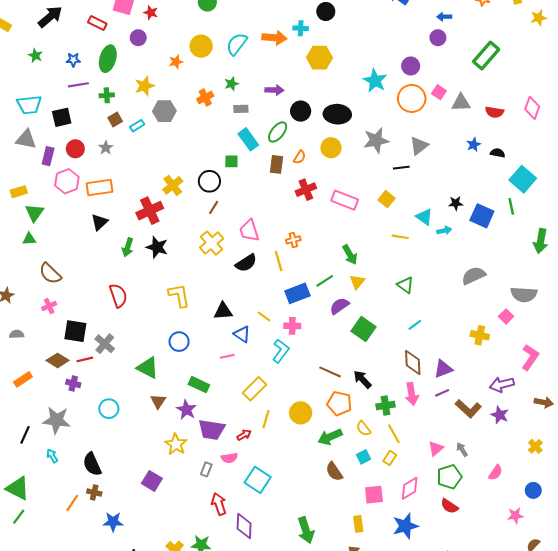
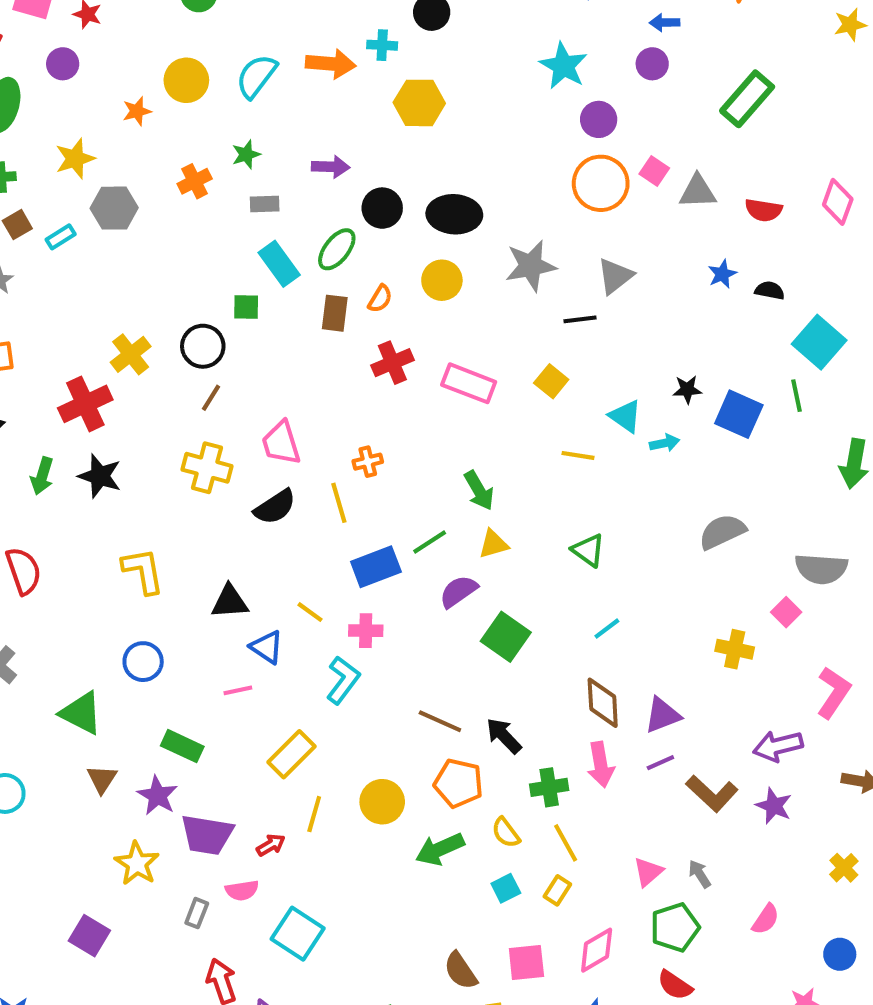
cyan star: (375, 81) -> (564, 66), moved
yellow cross: (212, 243) -> (207, 468), turned -35
yellow triangle: (357, 282) -> (493, 544), turned 35
brown semicircle: (334, 472) -> (460, 971), moved

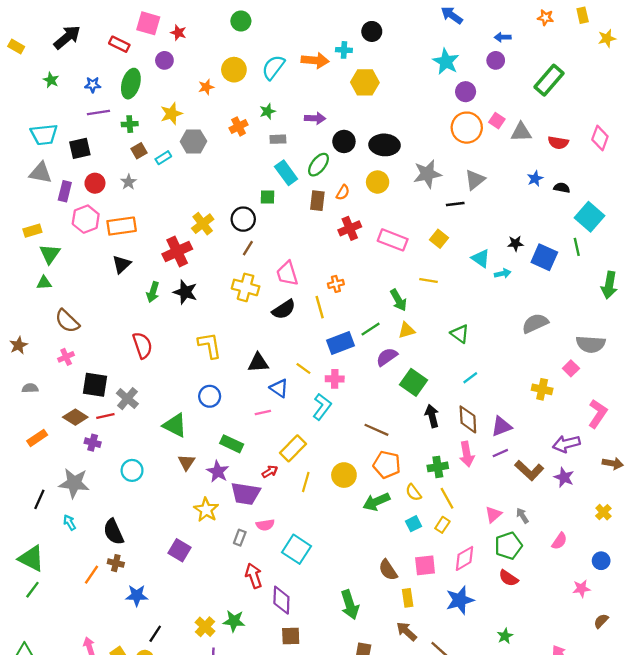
yellow line: (578, 455) -> (429, 280), moved
black arrow: (504, 736) -> (432, 416), moved, turned 30
red arrow: (271, 845) -> (270, 472), moved

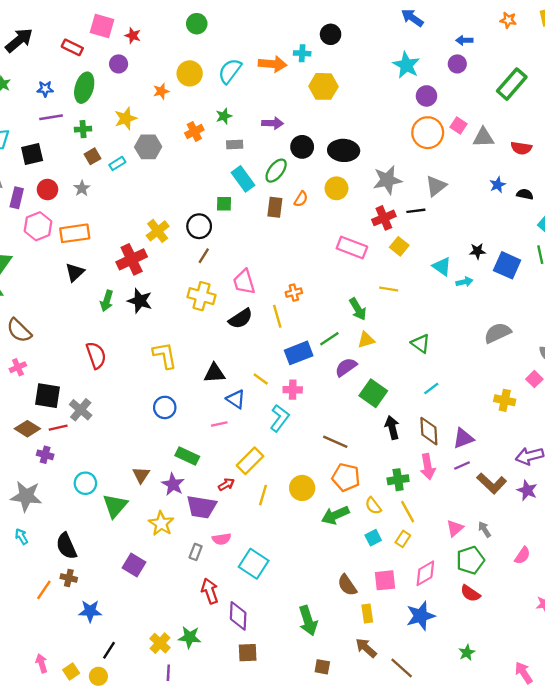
red cross: (350, 228) -> (384, 218), moved
green triangle: (175, 425) -> (115, 506), moved, turned 44

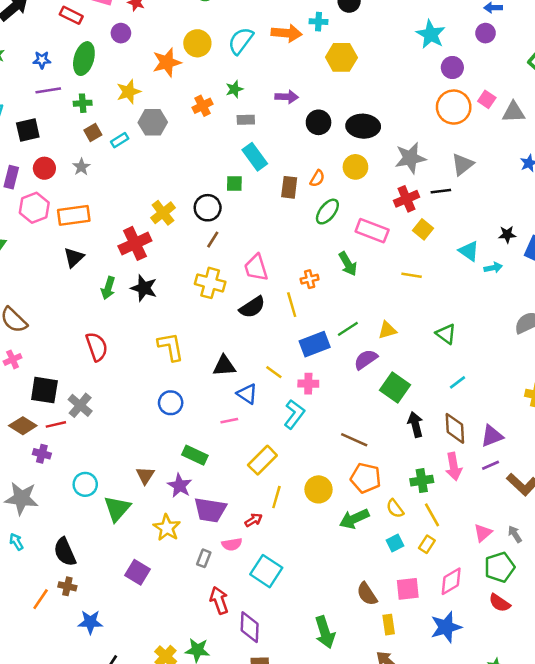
orange star: (161, 91) -> (167, 62), size x1.6
green ellipse: (276, 171) -> (327, 212), moved
green arrow: (358, 309) -> (348, 264), moved
red arrow: (226, 484) -> (253, 520), moved

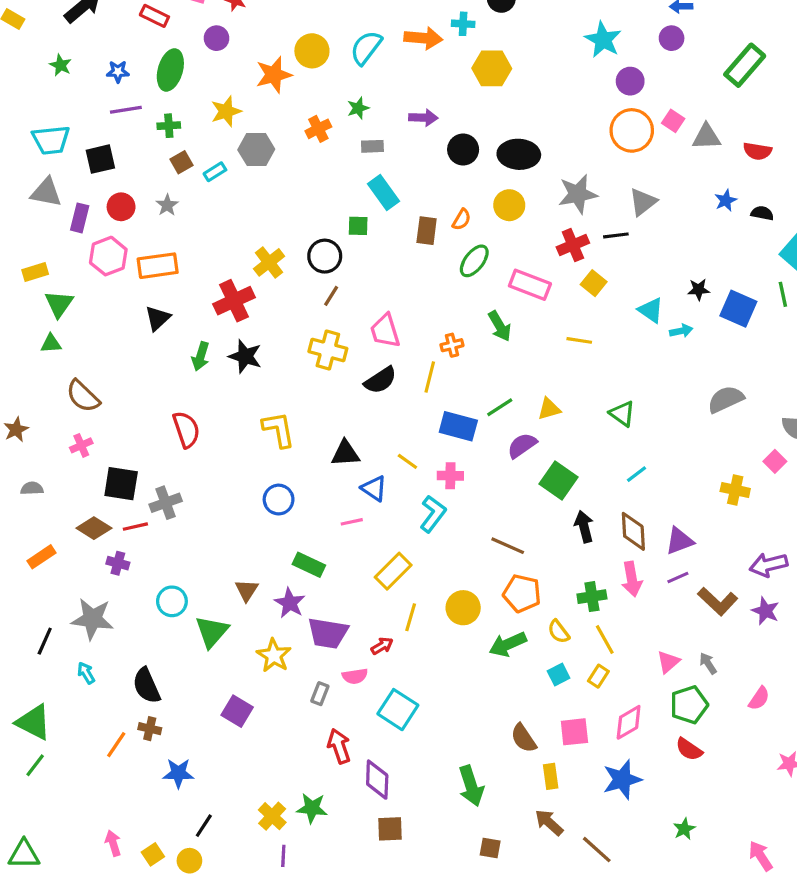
yellow line: (292, 305) -> (430, 377), turned 30
blue rectangle: (315, 344) -> (458, 426), turned 36
gray cross: (80, 405) -> (166, 503), turned 30

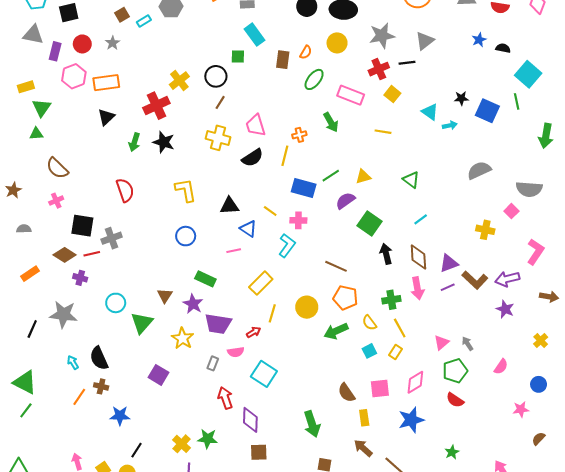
brown L-shape: (718, 601) -> (475, 280), moved
cyan arrow: (86, 673) -> (73, 362), moved

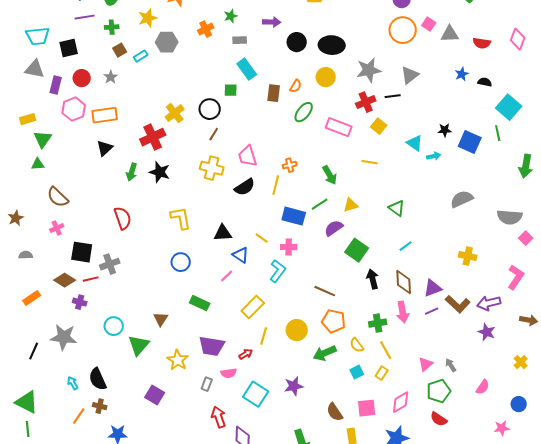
green arrow: (331, 122) -> (330, 175), moved
pink square: (511, 211) -> (526, 238), moved
pink line: (234, 251) -> (227, 276), turned -32
purple star: (193, 304) -> (294, 386), moved, turned 30
green line: (26, 410) -> (28, 429), turned -42

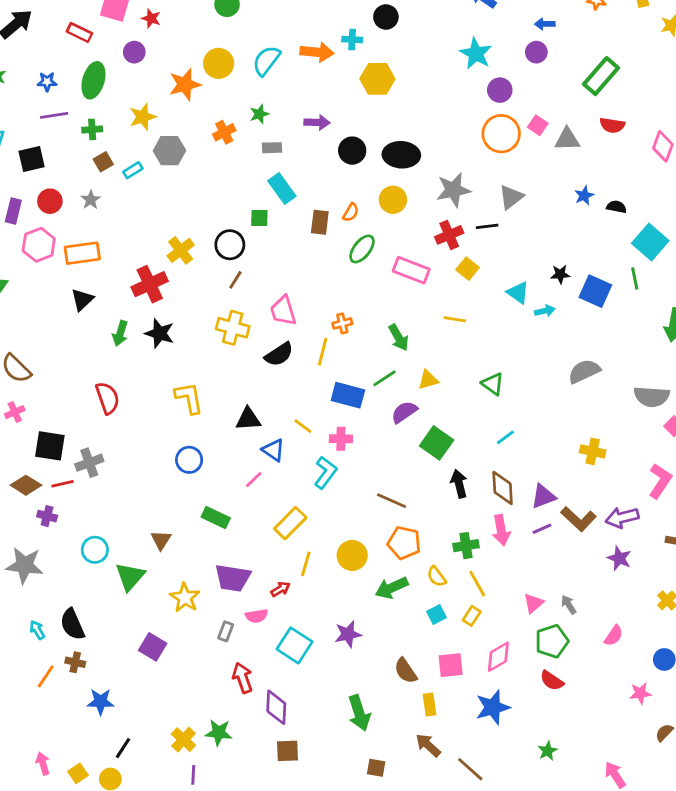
red semicircle: (482, 43) -> (612, 125), moved

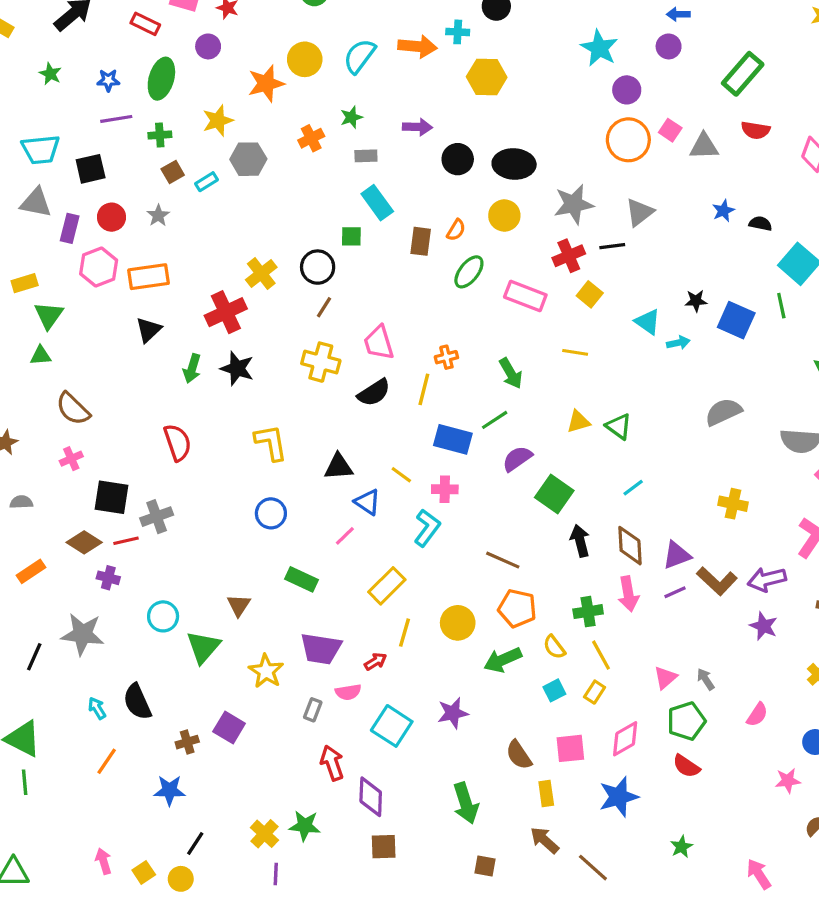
yellow triangle: (428, 380) -> (578, 422), moved
brown cross: (75, 662) -> (187, 742), moved, turned -30

